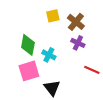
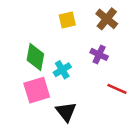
brown cross: (76, 22) -> (107, 19), moved
cyan cross: (49, 55) -> (62, 70), turned 32

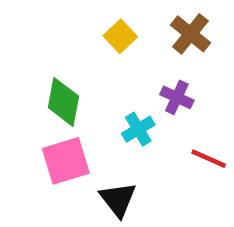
yellow square: (67, 20) -> (120, 36), turned -30
cyan cross: (62, 70) -> (138, 129), moved

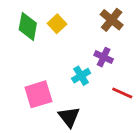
yellow square: (120, 36) -> (57, 24), moved
green diamond: (63, 102) -> (28, 26), moved

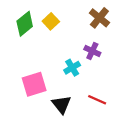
green diamond: (28, 26) -> (25, 24), turned 40
red line: (122, 93) -> (97, 100), moved

